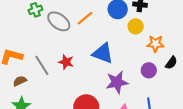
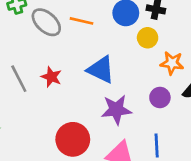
orange line: (85, 18) -> (81, 21), turned 48

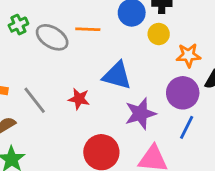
red star: (51, 77) -> (79, 99), moved
purple circle: (160, 98) -> (183, 93), size x1.5
blue line: (157, 145) -> (187, 127), moved, turned 40

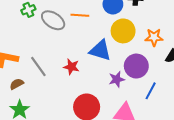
yellow circle: (159, 34) -> (123, 31), moved, size x1.5
purple circle: (183, 93) -> (136, 66), moved
purple star: (140, 114) -> (117, 79), size x0.7

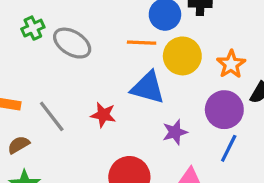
orange line: (80, 15) -> (142, 43), moved
orange star: (154, 37) -> (231, 64), turned -30
purple circle: (136, 66) -> (224, 110), moved

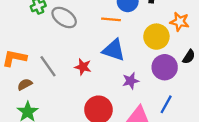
yellow circle: (182, 56) -> (156, 37), moved
orange star: (231, 64) -> (180, 22), moved, turned -30
blue line: (229, 148) -> (166, 104), moved

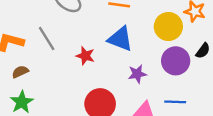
gray line: (48, 66) -> (47, 39), moved
blue line: (166, 104) -> (175, 102), turned 60

